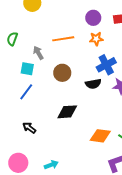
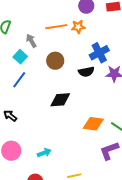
orange star: (96, 39) -> (78, 27), moved
cyan square: (27, 69) -> (20, 57), turned 32
black arrow: (29, 128) -> (10, 116), moved

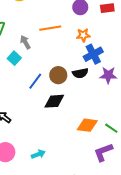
orange star: (78, 27) -> (83, 35), moved
brown circle: (55, 61) -> (58, 75), moved
blue line: (19, 80) -> (35, 81), moved

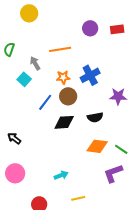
orange star: (83, 35) -> (63, 77), moved
blue cross: (93, 54) -> (90, 75), moved
black semicircle: (80, 73) -> (95, 117), moved
cyan arrow: (38, 154) -> (61, 175), moved

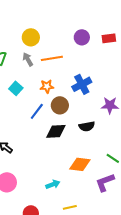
yellow circle: (29, 13) -> (31, 37), moved
gray arrow: (35, 63) -> (28, 59), moved
orange star: (63, 77) -> (47, 86), moved
orange diamond: (97, 146) -> (80, 164), moved

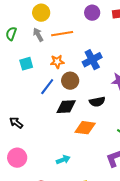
cyan square: (16, 88) -> (26, 64), turned 32
orange diamond: (80, 164) -> (85, 128), moved

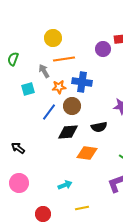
yellow circle: (41, 13) -> (53, 38), moved
purple circle: (92, 13) -> (103, 49), moved
gray arrow: (38, 35) -> (44, 71), moved
blue cross: (92, 60) -> (82, 82), moved, turned 36

